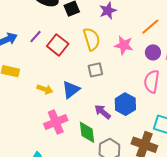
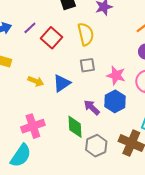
pink star: (124, 45) -> (116, 75), moved
pink cross: (56, 122) -> (33, 126), moved

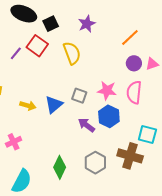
red square: (52, 38) -> (37, 46), moved
gray square: (87, 65) -> (79, 96), moved, turned 35
pink cross: (33, 126) -> (14, 142), moved, size x0.7
green diamond: (75, 127) -> (60, 167), moved, turned 35

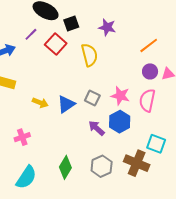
purple star: (87, 24) -> (107, 27), turned 30
purple line: (16, 53) -> (31, 34), moved

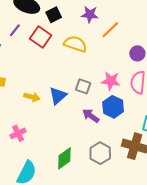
orange line: (149, 45) -> (110, 30), moved
yellow semicircle: (89, 55) -> (75, 44), turned -50
green diamond: (65, 167) -> (64, 158), turned 30

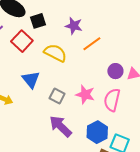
blue triangle: (58, 96) -> (31, 80), moved, turned -36
blue hexagon: (113, 107) -> (97, 132), moved
purple arrow: (91, 116) -> (61, 126), size x1.4

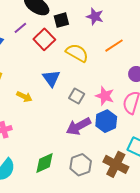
purple star: (74, 26) -> (95, 16), moved
purple arrow: (61, 126) -> (79, 126), turned -75
blue hexagon: (97, 132) -> (106, 121), moved

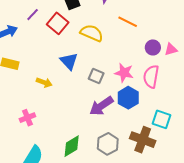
orange line: (114, 46) -> (128, 22), turned 66

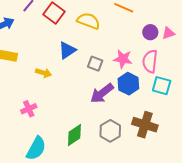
blue triangle: (69, 61) -> (67, 50), turned 42
cyan square: (161, 119) -> (162, 86), moved

